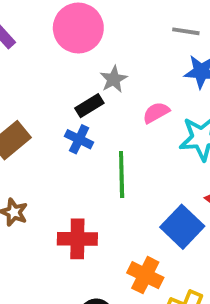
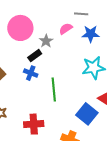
pink circle: (78, 28) -> (20, 28), moved
pink semicircle: (156, 113) -> (66, 29), moved

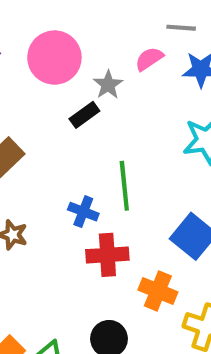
blue cross: (31, 73) -> (83, 212), moved
red cross: (34, 124) -> (107, 255), moved

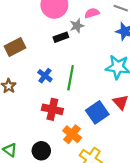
pink semicircle: (149, 59) -> (92, 13), moved
blue cross: (83, 212) -> (45, 76), moved

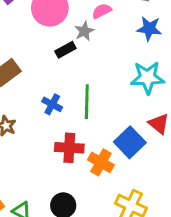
orange cross: (72, 134) -> (101, 162), moved

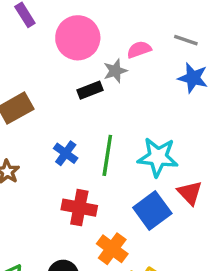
cyan star: (147, 78) -> (158, 157), moved
orange cross: (101, 162) -> (112, 249), moved

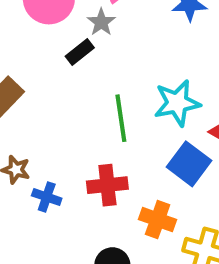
blue cross: (66, 153) -> (47, 197), moved

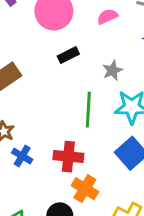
gray star: (101, 22) -> (112, 70), moved
orange cross: (158, 220) -> (85, 189), moved

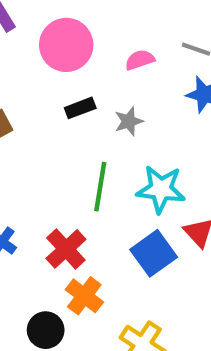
gray star: (112, 70) -> (129, 121), moved
red cross: (68, 157) -> (66, 249), turned 36

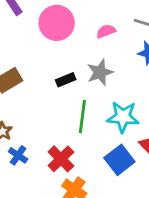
black rectangle: (80, 108) -> (66, 80), moved
gray star: (129, 121) -> (100, 72), size x1.4

